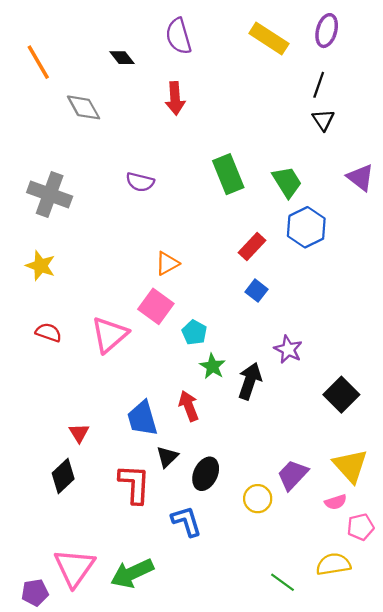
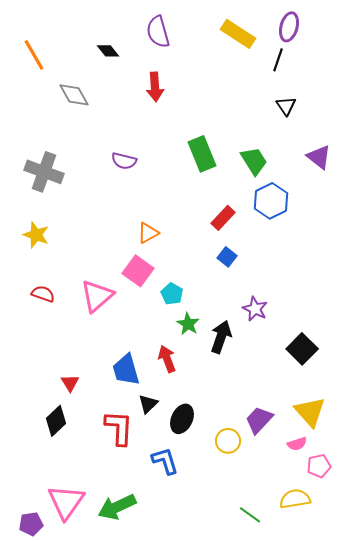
black line: (319, 85) -> (278, 60), moved

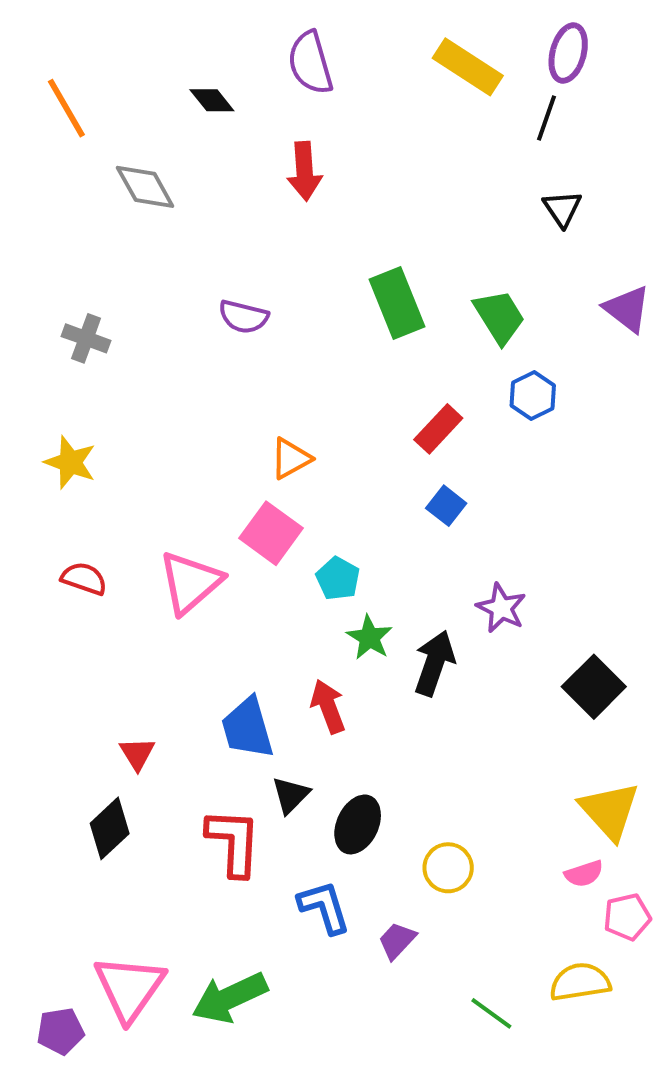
gray cross: (44, 172) -> (86, 338), size x0.6
blue hexagon: (271, 201) -> (533, 395), size x0.7
purple trapezoid: (259, 420) -> (397, 941), moved, size x0.7

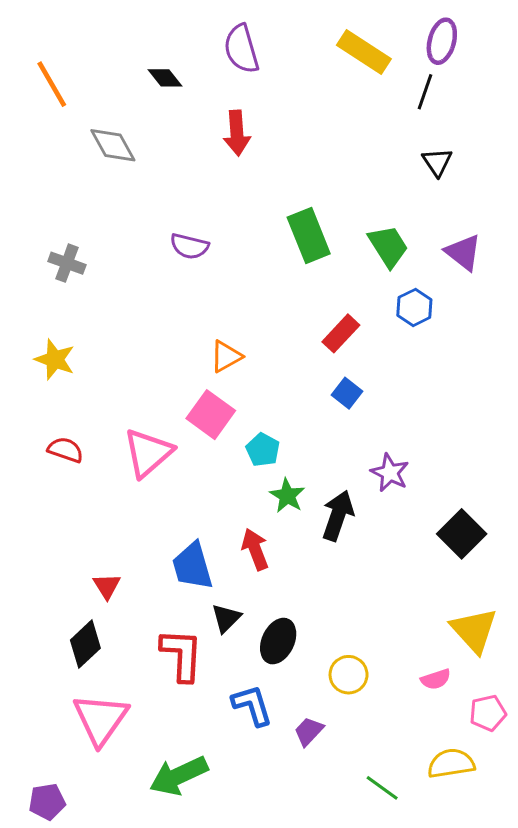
purple triangle: (627, 309) -> (463, 252), moved
pink semicircle: (584, 874) -> (436, 679), moved
pink triangle: (129, 988) -> (101, 719), moved

